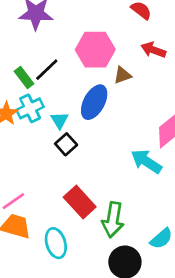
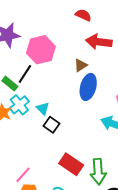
pink hexagon: (95, 50) -> (41, 50), moved
red arrow: (153, 50) -> (99, 42), size x1.4
blue ellipse: (94, 102) -> (88, 87), moved

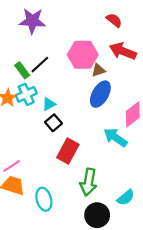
pink hexagon: (41, 50) -> (83, 55), moved
cyan triangle: (43, 109) -> (49, 104), turned 32
red rectangle: (71, 164) -> (68, 151), moved, turned 70

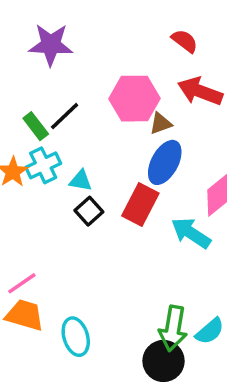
cyan triangle: (49, 104) -> (81, 181), turned 40
red rectangle: (68, 151) -> (140, 205), moved
green arrow: (89, 182) -> (173, 328), moved

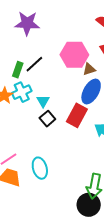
green rectangle: (36, 126) -> (18, 70), turned 56
cyan triangle: (81, 181) -> (43, 101), turned 48
cyan ellipse: (76, 337) -> (40, 168), moved

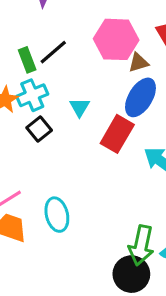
green rectangle: (18, 70) -> (27, 60), turned -42
cyan triangle: (43, 101) -> (80, 107), moved
black square: (47, 119) -> (39, 129), moved

